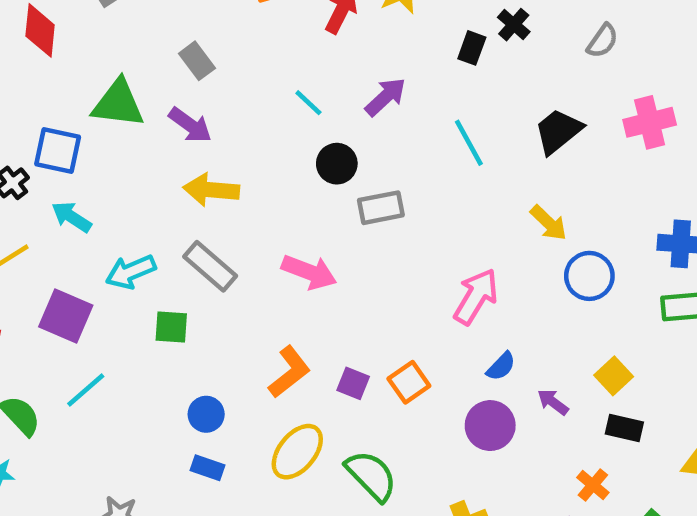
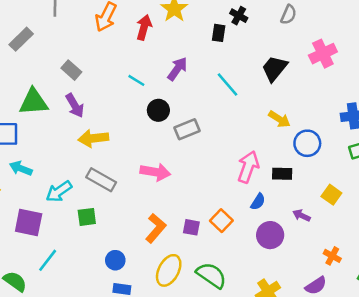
purple arrow: (190, 125) -> (75, 106), turned 35
blue semicircle: (501, 366) -> (258, 202), moved
black rectangle: (624, 428) -> (282, 174), moved

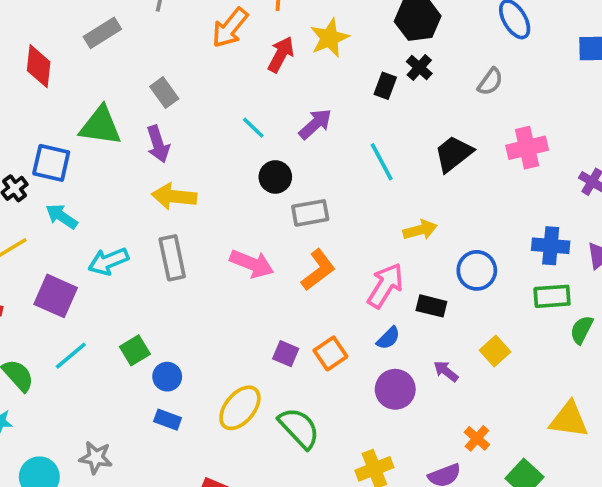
yellow arrow: (279, 119) -> (420, 230), moved, turned -60
gray rectangle: (101, 180) -> (172, 258), turned 36
green square: (87, 217) -> (135, 350), moved, turned -36
orange L-shape: (156, 228) -> (318, 270), moved

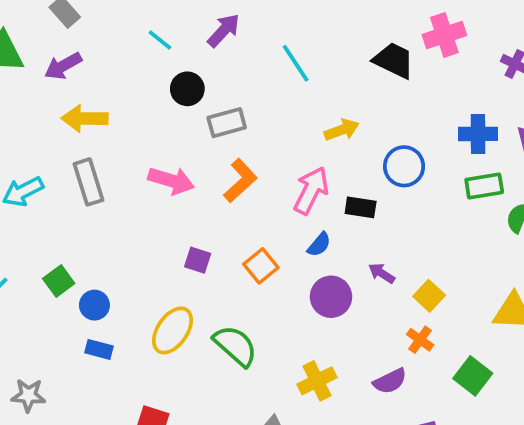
purple arrow: (158, 144) -> (63, 66), turned 84
black trapezoid: (454, 154) -> (394, 60), moved, turned 69
yellow square: (495, 351) -> (429, 296), moved
purple square: (286, 354) -> (198, 260), moved

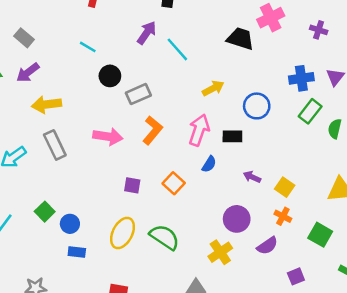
purple arrow: (224, 30) -> (147, 33), moved
green rectangle: (484, 186) -> (310, 111), turned -35
purple circle: (331, 297) -> (237, 219), moved

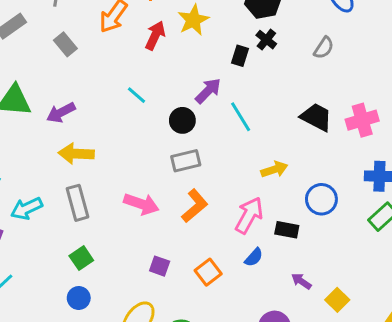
pink cross: (271, 18) -> (362, 120), moved
gray rectangle: (24, 38) -> (65, 44), moved
black circle: (110, 76) -> (182, 120), moved
green square: (45, 212) -> (81, 258), moved

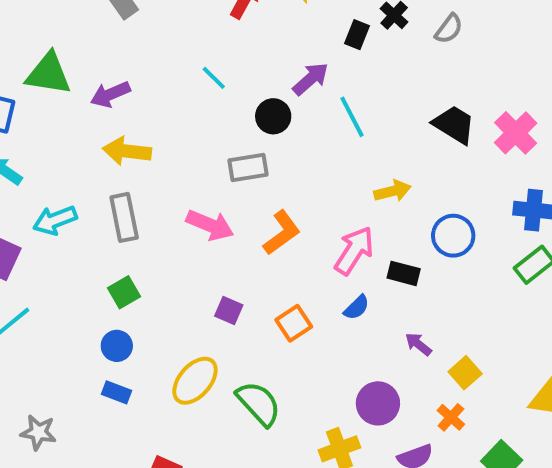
gray semicircle: (324, 48) -> (449, 29), moved
pink cross: (362, 120) -> (516, 133), turned -32
gray rectangle: (186, 161) -> (248, 167), moved

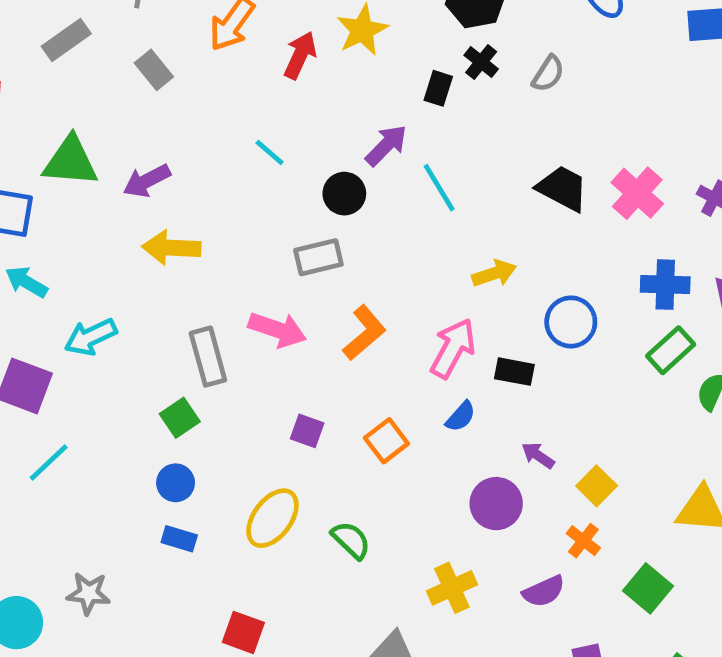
gray rectangle: (124, 217) -> (208, 357), moved
green semicircle: (259, 403) -> (351, 540), size x0.7
purple circle: (378, 403) -> (496, 504), moved

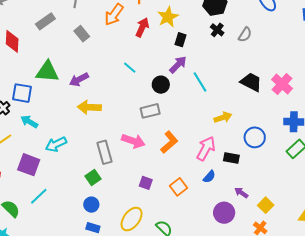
black rectangle: (438, 88) -> (181, 40), moved

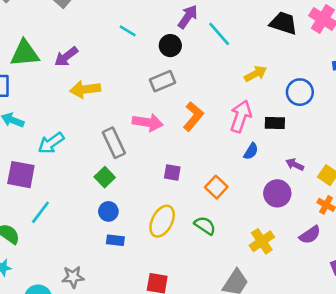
orange square: (179, 187) -> (216, 187), moved

